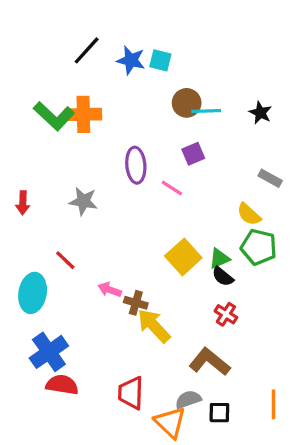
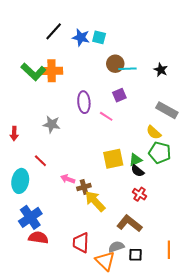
gray rectangle: (270, 178) -> (167, 110), size x1.5
red arrow: (23, 203) -> (14, 133), moved
yellow square: (183, 257) -> (113, 159), turned 30
brown cross: (136, 303) -> (84, 187), turned -32

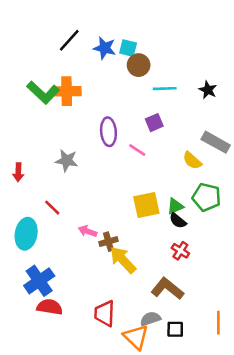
brown circle: (115, 64) -> (139, 65), moved
yellow semicircle: (154, 132) -> (192, 161), moved

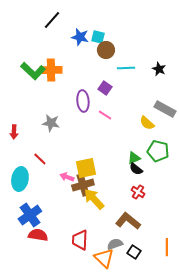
black line: (69, 40) -> (52, 20), moved
purple square: (154, 123) -> (105, 88), moved, turned -32
yellow square: (146, 205) -> (86, 168), moved
brown cross: (108, 242) -> (83, 185), size x1.5
black square: (175, 329) -> (134, 252), turned 32

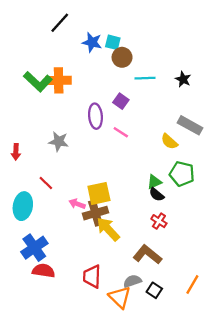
orange line: (167, 247) -> (192, 285), turned 30

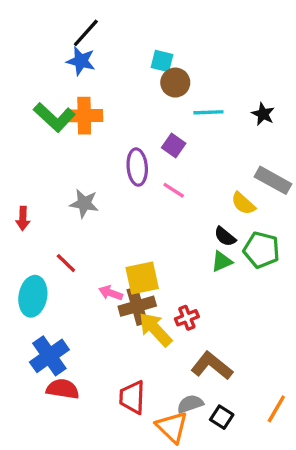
blue star: (92, 42) -> (81, 61), moved
black semicircle: (157, 195) -> (225, 237), moved
red cross: (159, 221) -> (187, 318), moved, turned 35

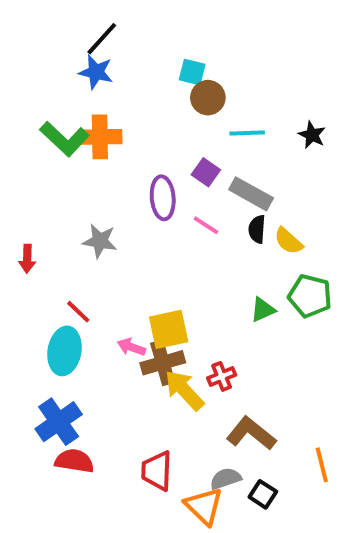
gray rectangle: (273, 180) -> (251, 194), moved
black semicircle: (225, 237) -> (257, 229), moved, turned 55
cyan ellipse: (33, 296) -> (65, 351), moved
orange line: (276, 409) -> (322, 465), moved, turned -44

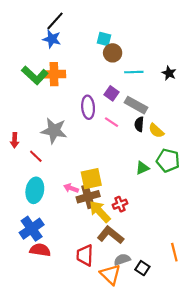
gray star: (100, 241) -> (54, 131), size x1.4
red line: (78, 312) -> (36, 156), moved
brown L-shape: (251, 433) -> (110, 235), moved

